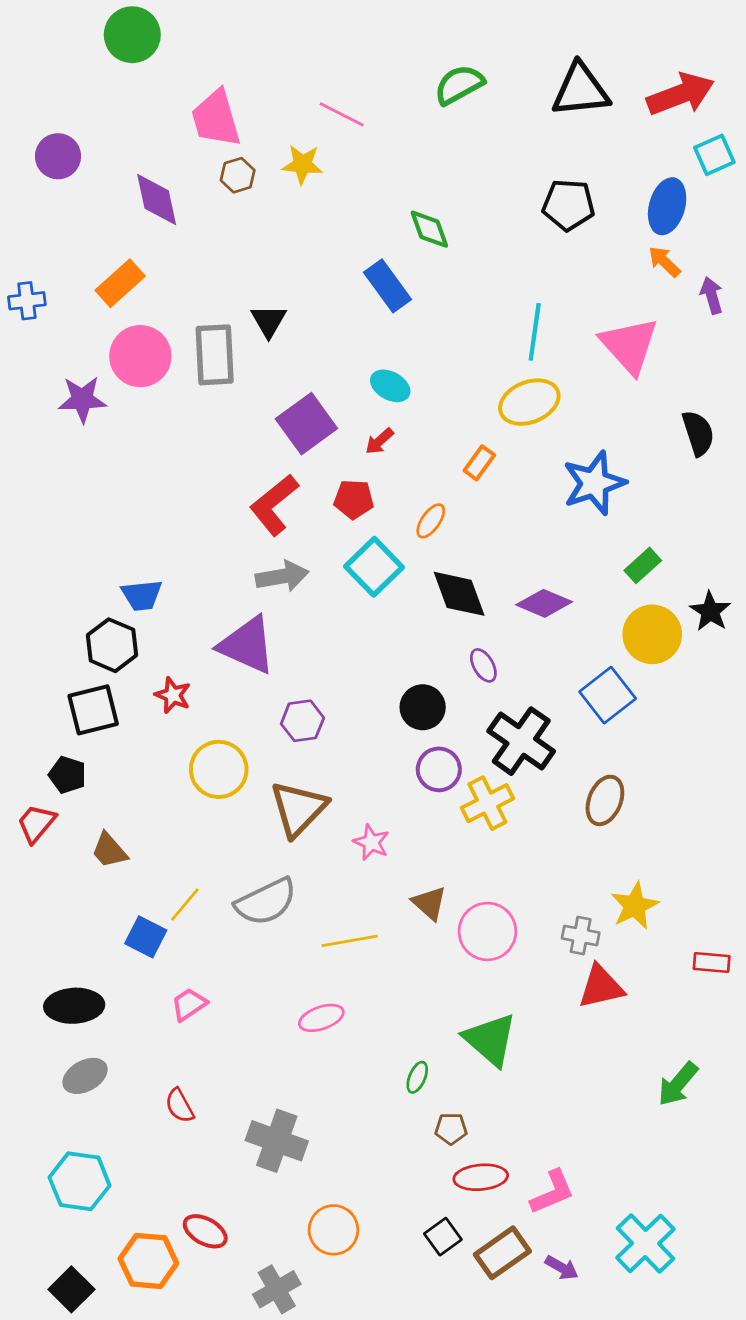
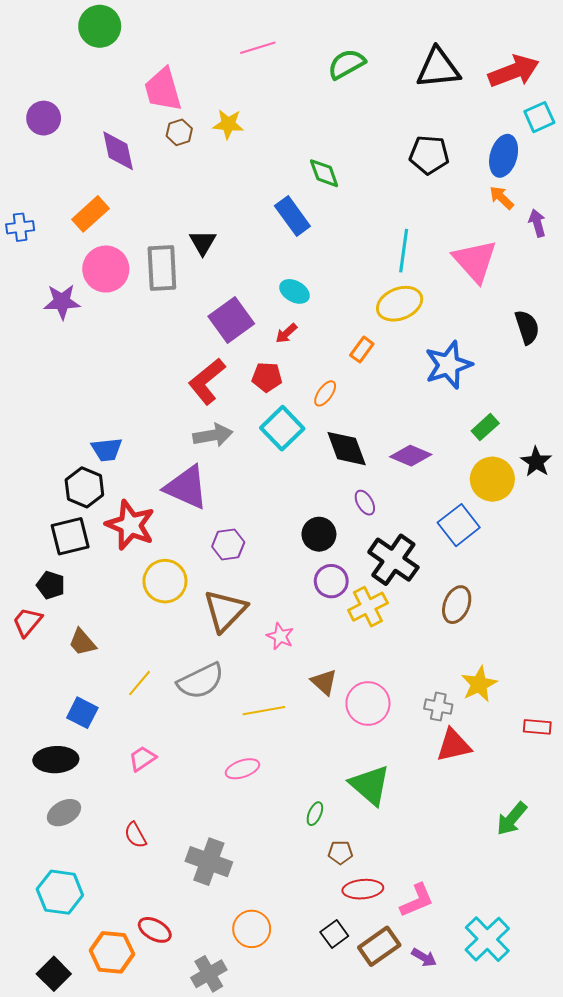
pink line: (342, 114) -> (258, 48), moved, turned -44
red star: (173, 695) -> (130, 525), size x1.8
blue square: (146, 937) -> (82, 713), moved

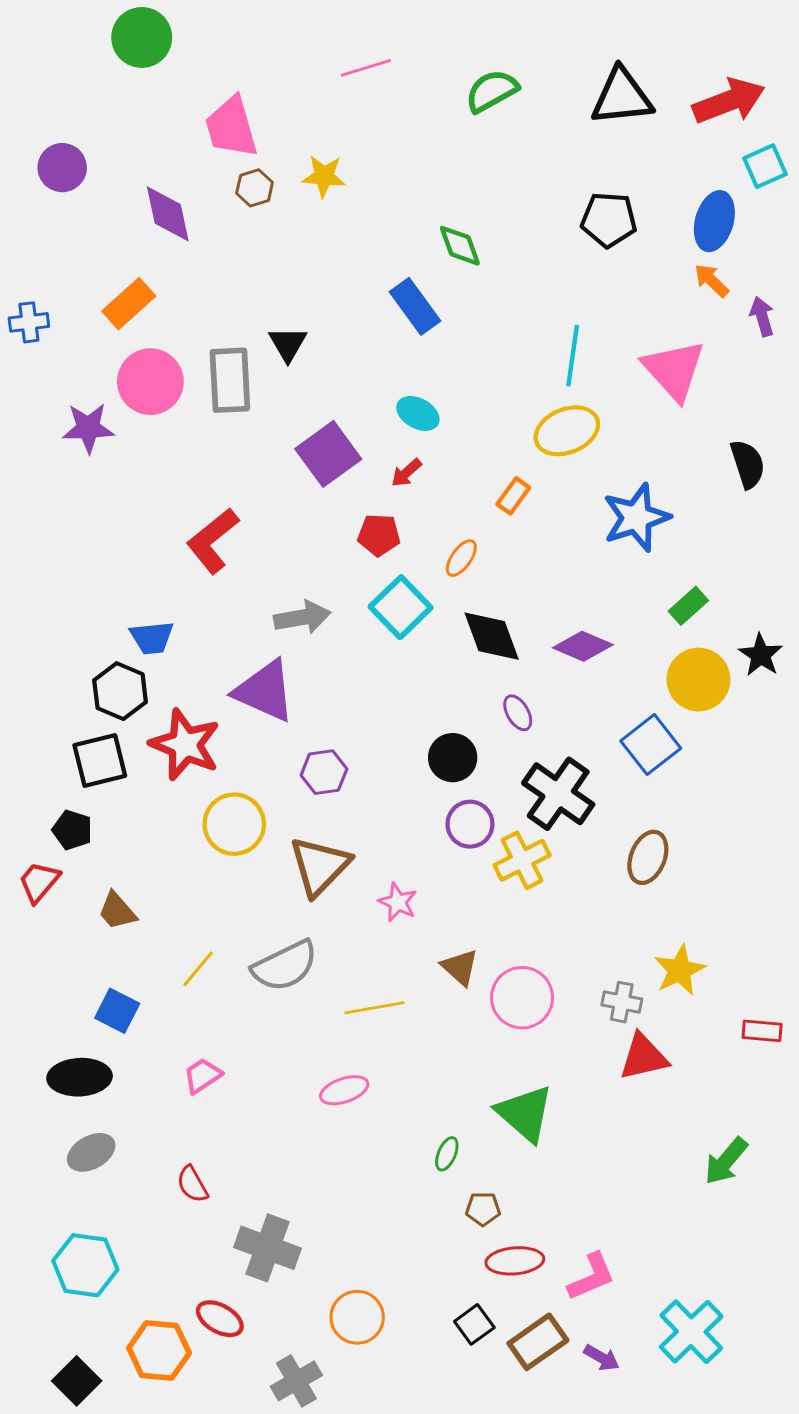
red L-shape: (207, 381) -> (213, 541), moved
gray cross: (209, 862) -> (268, 1248), moved

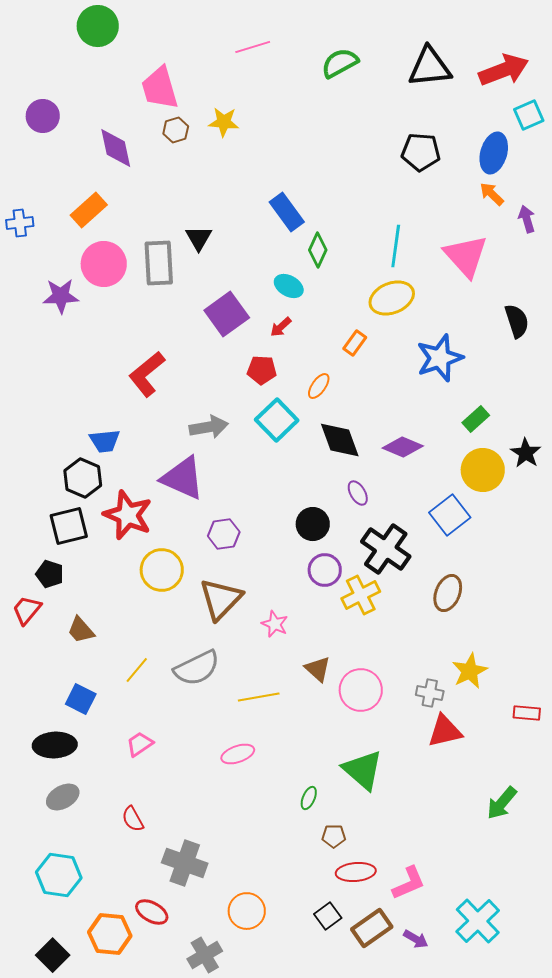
green diamond: (460, 246) -> (318, 250), moved, turned 44

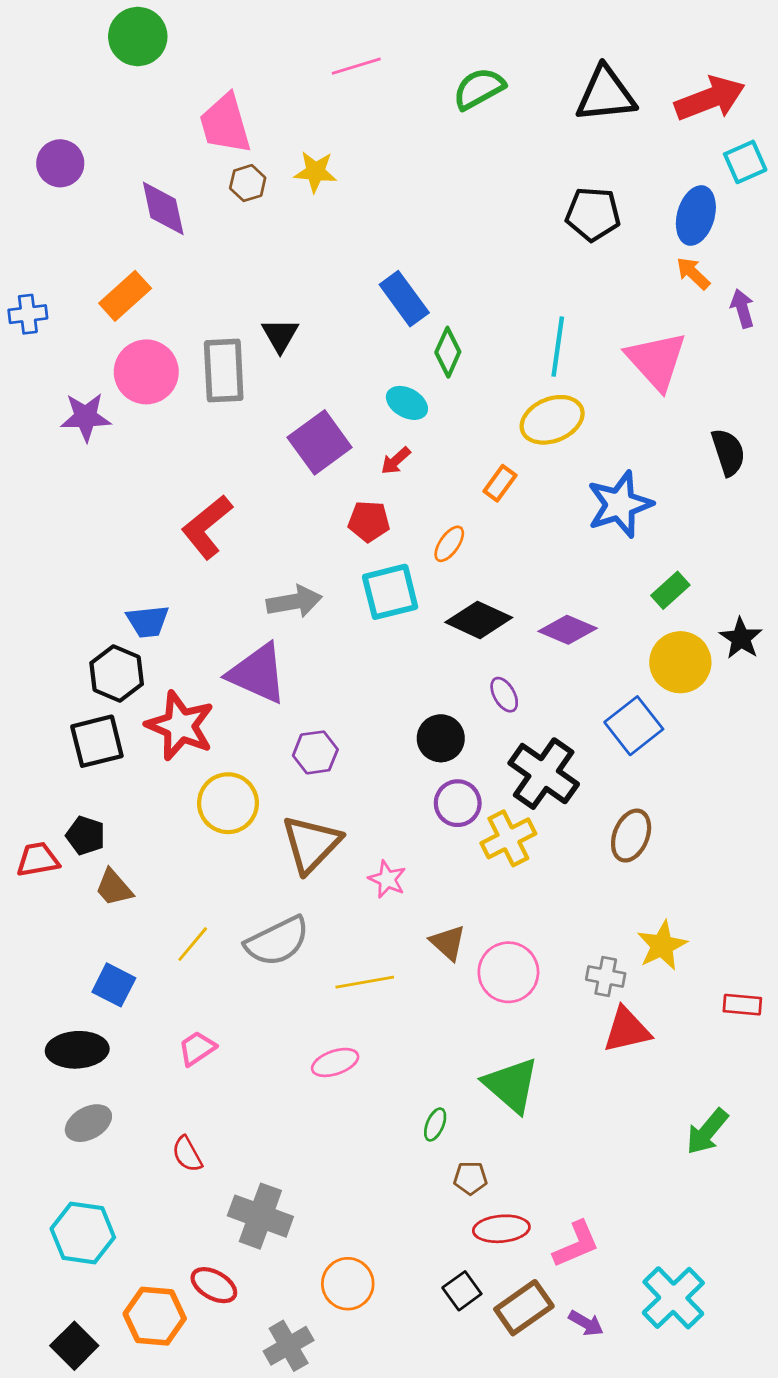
cyan square: (277, 420) -> (390, 592), turned 30
black diamond: (340, 440) -> (479, 620), turned -45
black pentagon: (50, 574) -> (86, 836), moved
red trapezoid: (27, 610) -> (38, 860), turned 40

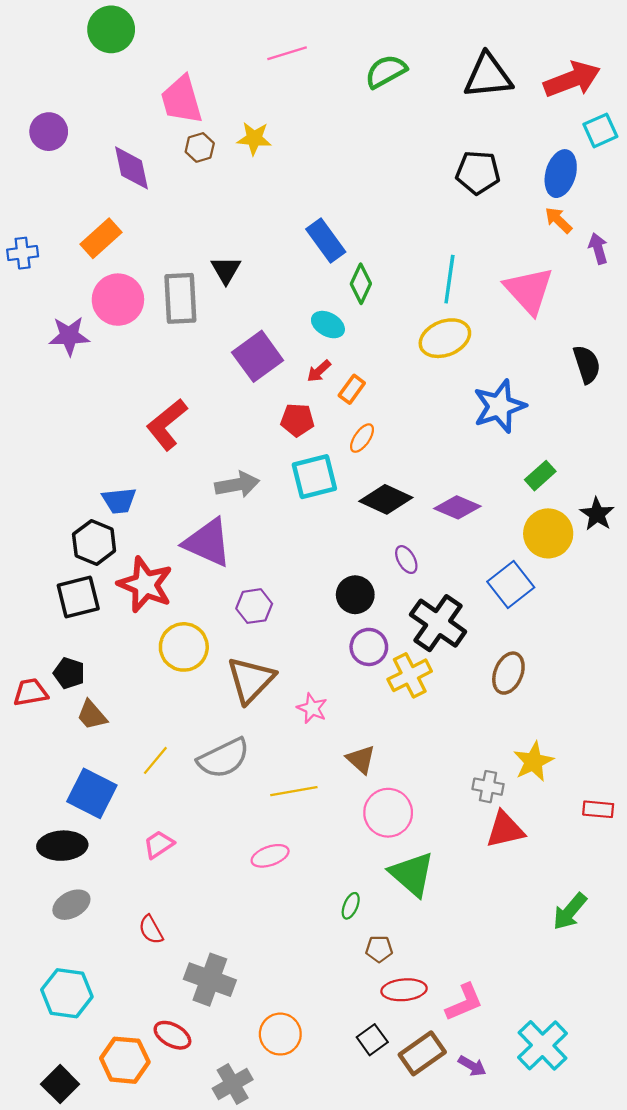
orange rectangle: (500, 483) -> (352, 389), moved
pink circle: (508, 972) -> (388, 813), moved
blue square: (114, 985) -> (92, 793), size x1.4

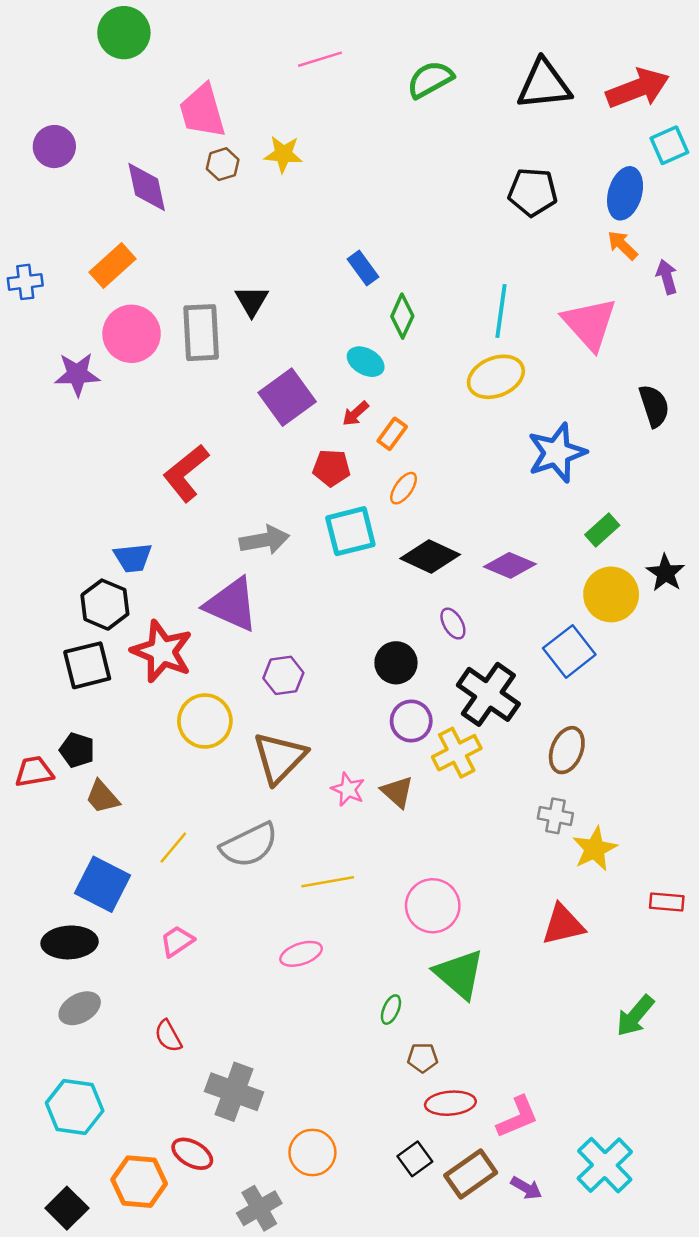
blue rectangle: (326, 241) -> (363, 268), size x0.7
brown triangle: (361, 759) -> (397, 792), moved
gray cross: (488, 787) -> (555, 816), moved

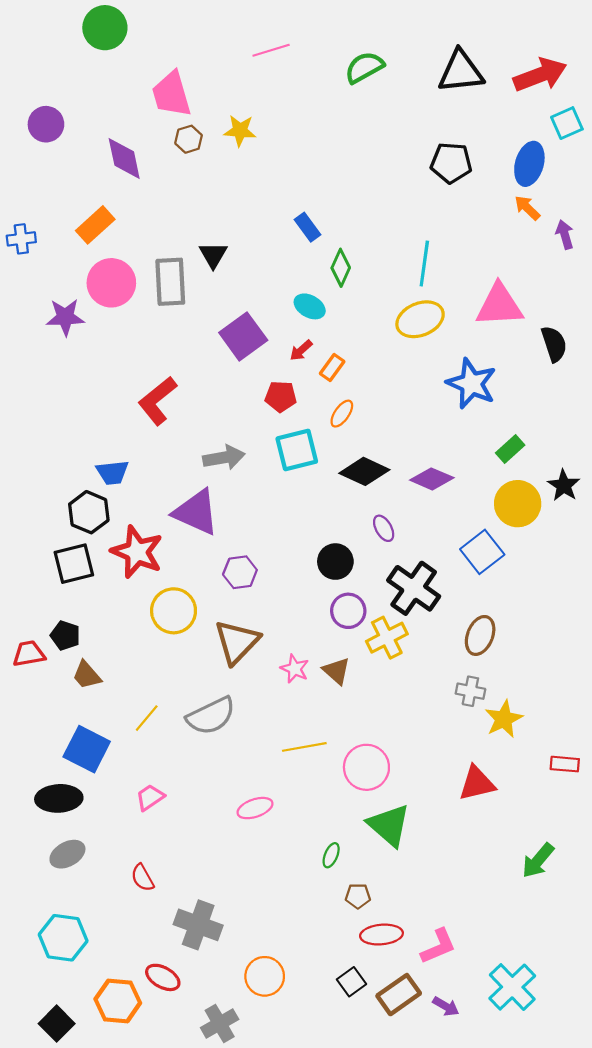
pink triangle: (590, 324) -> (499, 305), moved, turned -51
blue star: (557, 453) -> (472, 384), turned -30
yellow line: (328, 882) -> (304, 747), moved

